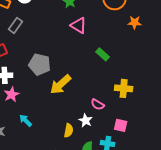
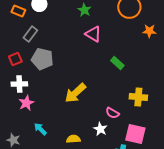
gray pentagon: (40, 64) -> (42, 59), moved
pink square: (121, 125) -> (135, 134), size x1.5
yellow semicircle: (69, 130) -> (73, 139), moved, turned -104

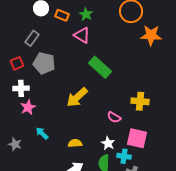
orange rectangle: (18, 11) -> (62, 15), moved
orange star: (149, 31) -> (151, 35), size x1.5
pink triangle: (93, 34) -> (82, 35), moved
green rectangle: (117, 63) -> (100, 67), moved, size x1.6
white star: (100, 129) -> (108, 143), moved

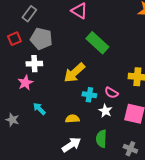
white cross: (21, 88) -> (34, 64), moved
white star: (108, 143) -> (105, 111), moved
cyan cross: (124, 156) -> (89, 95), moved

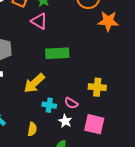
green rectangle: (97, 43) -> (57, 53), turned -45
yellow semicircle: (72, 119) -> (32, 129), turned 104

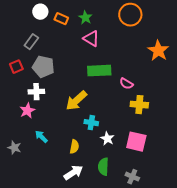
pink triangle: (39, 21) -> (91, 39), moved
orange star: (108, 21) -> (158, 51), moved, turned 30
pink semicircle: (71, 103) -> (126, 84), moved

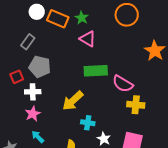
orange rectangle: (61, 19) -> (58, 19), size x1.5
red square: (16, 67) -> (17, 77), moved
pink semicircle: (126, 84) -> (123, 84), size x1.5
pink star: (27, 111) -> (33, 114), moved

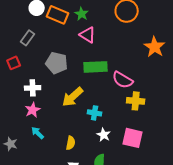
gray pentagon: (40, 67) -> (57, 63), moved
red square: (17, 77) -> (14, 63), moved
cyan cross: (88, 123) -> (95, 113), moved

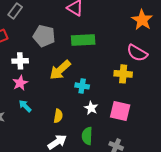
pink semicircle: (123, 80) -> (137, 53), moved

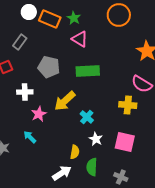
pink star: (20, 83) -> (39, 114), moved
cyan cross: (82, 86) -> (87, 117), turned 32
yellow semicircle: (58, 116) -> (75, 152), moved

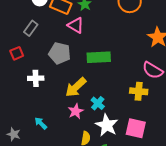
pink triangle: (80, 39) -> (76, 25), moved
pink star: (39, 114) -> (76, 111), moved
white star: (96, 139) -> (107, 125), size x1.6

